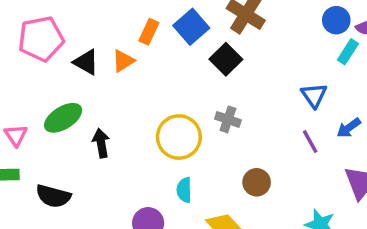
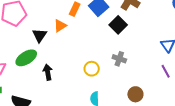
black triangle: (86, 62) -> (39, 35), moved, turned 35
yellow circle: (179, 137) -> (92, 69), size x0.6

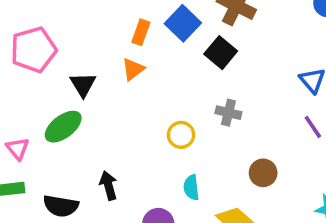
orange triangle: (60, 26) -> (133, 69), moved
black arrow: (48, 72) -> (108, 185), moved

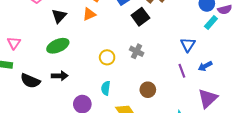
green ellipse: (63, 127) -> (58, 46), moved
black arrow: (108, 185) -> (60, 76), turned 91

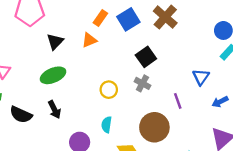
black square: (140, 17) -> (146, 57), moved
purple line: (182, 71) -> (178, 101), moved
black arrow: (60, 76) -> (54, 110), turned 63
brown circle: (148, 90) -> (154, 127), size x1.6

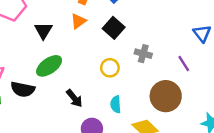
black square: (146, 57) -> (114, 28), moved
black arrow: (54, 110) -> (74, 98), moved
black semicircle: (21, 115) -> (23, 89), moved

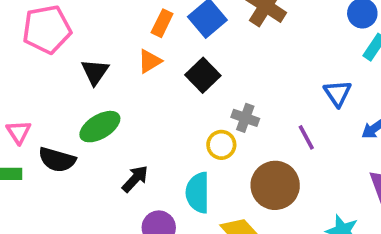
yellow circle: (110, 68) -> (221, 145), moved
black arrow: (74, 98) -> (135, 179), turned -102
cyan semicircle: (116, 104) -> (198, 193), size x1.5

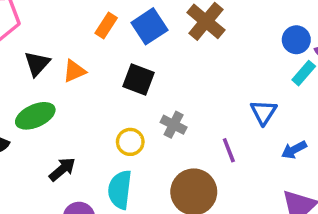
orange triangle: (150, 61) -> (74, 71), moved
black square: (203, 75) -> (138, 79), turned -32
yellow circle: (221, 145) -> (130, 142), moved

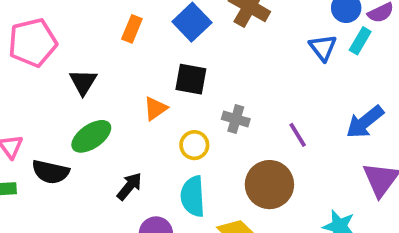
orange rectangle: (106, 25) -> (132, 29), moved
orange triangle: (74, 71) -> (155, 108), moved
blue triangle: (263, 112) -> (323, 48), moved
blue arrow: (294, 150) -> (365, 122), size x1.5

